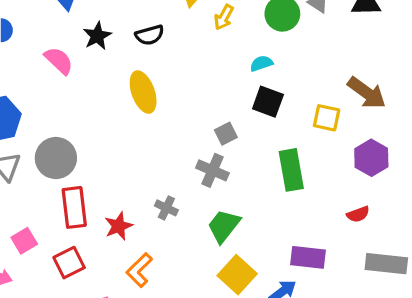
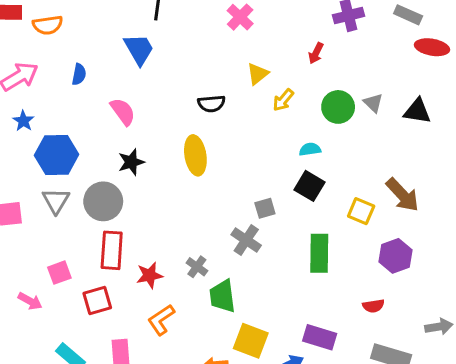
black star: (97, 36) -> (131, 162), moved
green trapezoid: (224, 226) -> (222, 296), moved, turned -56
yellow square: (237, 275) -> (251, 341), turned -32

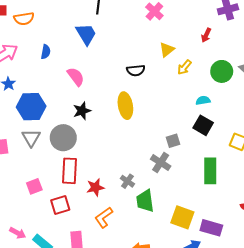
pink arrow: (30, 301) -> (18, 233), moved
yellow square: (251, 341) -> (182, 217), moved

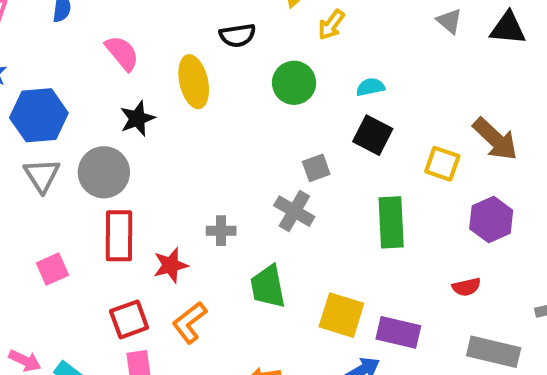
green circle: (222, 71) -> (294, 83), moved
yellow ellipse: (125, 106) -> (194, 82), moved
gray cross: (127, 181) -> (221, 231), moved, turned -32
red square: (60, 205) -> (129, 319), moved

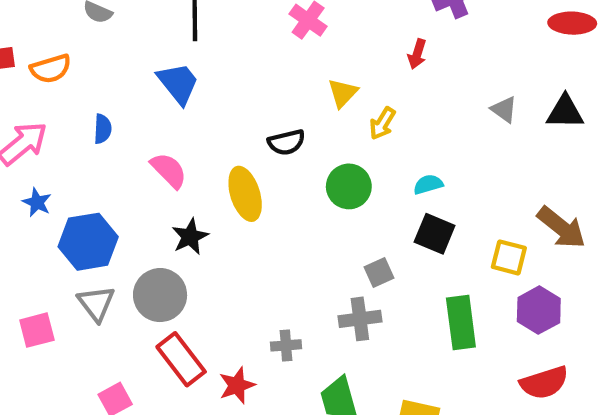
gray cross: (294, 211) -> (360, 319), turned -33
purple hexagon: (491, 220) -> (539, 310), moved
red rectangle: (119, 236) -> (181, 359), turned -33
red semicircle: (466, 287) -> (544, 383), size x1.6

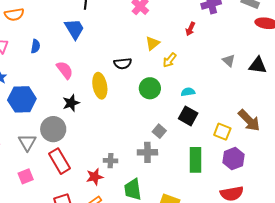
gray square: (379, 272) -> (159, 131), turned -32
gray triangle: (96, 303) -> (27, 142), moved
red star: (237, 385) -> (95, 177), moved

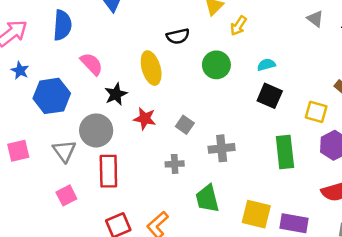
blue semicircle: (36, 46) -> (62, 25), size x1.6
pink semicircle: (65, 70) -> (92, 64), moved
gray square: (159, 131) -> (185, 125), moved
red rectangle: (60, 161) -> (108, 171), turned 35
red star: (95, 177) -> (145, 119), moved, turned 30

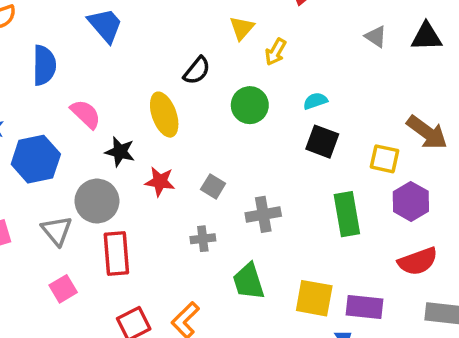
black semicircle: (178, 36) -> (197, 71), turned -35
black star: (116, 94) -> (120, 152), turned -30

